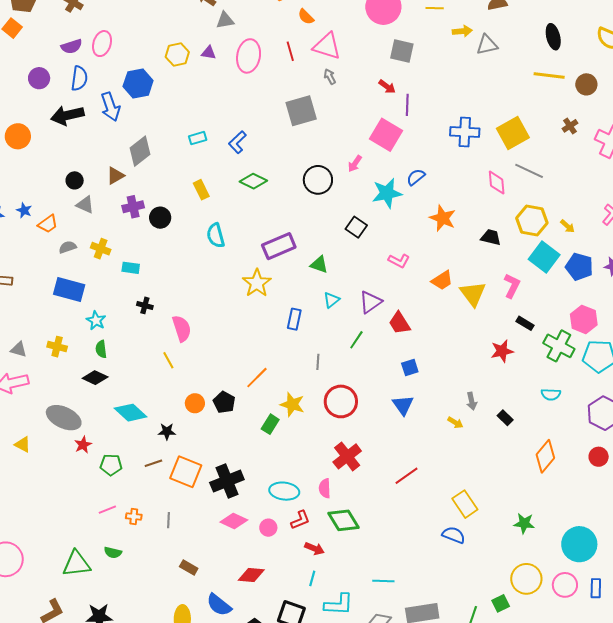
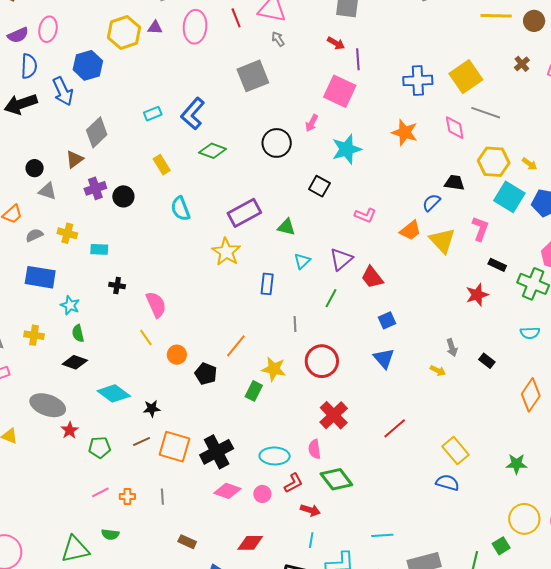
yellow hexagon: (177, 54) -> (124, 32), size x1.4
blue L-shape: (237, 142) -> (193, 114), size x1.4
blue semicircle: (416, 177) -> (431, 203), moved
orange star: (443, 218) -> (405, 132), moved
orange circle: (195, 403) -> (177, 355), moved

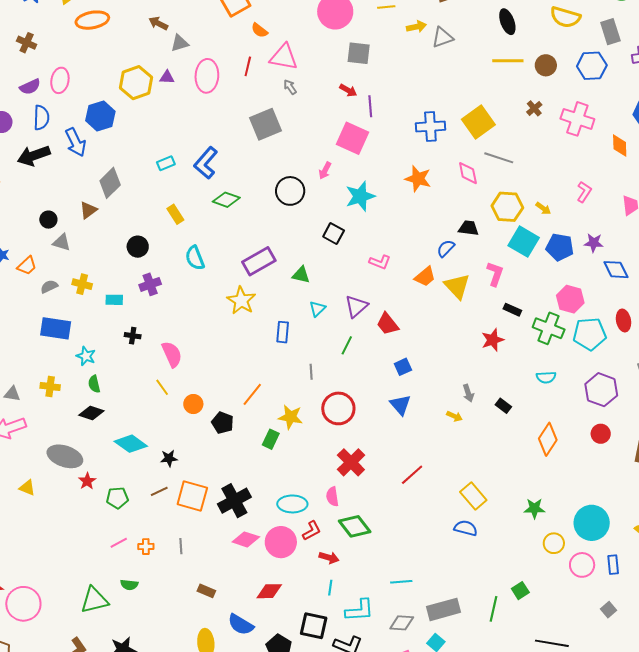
red line: (236, 18) -> (248, 66), turned 36
purple cross: (95, 188) -> (150, 284), moved
pink circle: (262, 494) -> (281, 542), size x1.8
yellow circle: (524, 519) -> (554, 543), moved, size x0.7

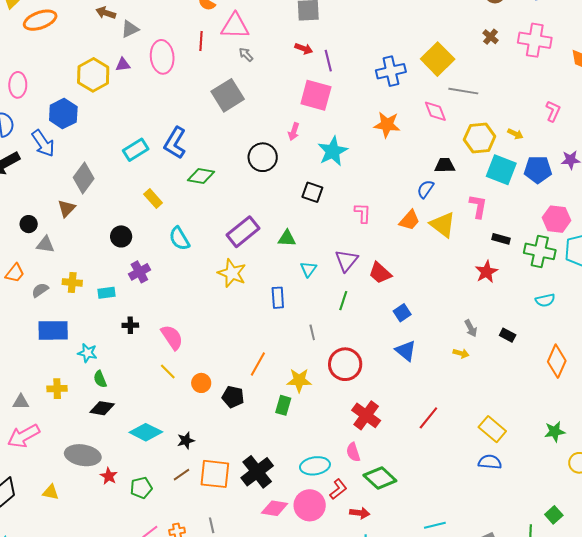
cyan rectangle: (166, 163) -> (136, 150), size x1.4
pink L-shape: (380, 262) -> (363, 213), turned -100

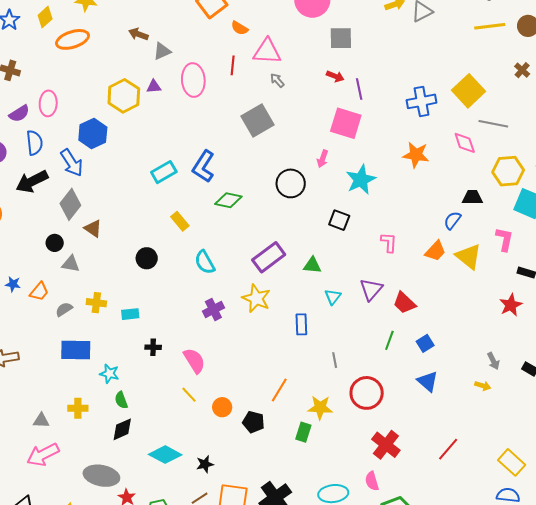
gray diamond: (84, 178) -> (70, 204), moved
brown triangle: (67, 208) -> (93, 228), turned -42
purple cross: (139, 272) -> (213, 309), moved
green line: (343, 301) -> (389, 340), moved
black diamond: (102, 408) -> (122, 429), turned -35

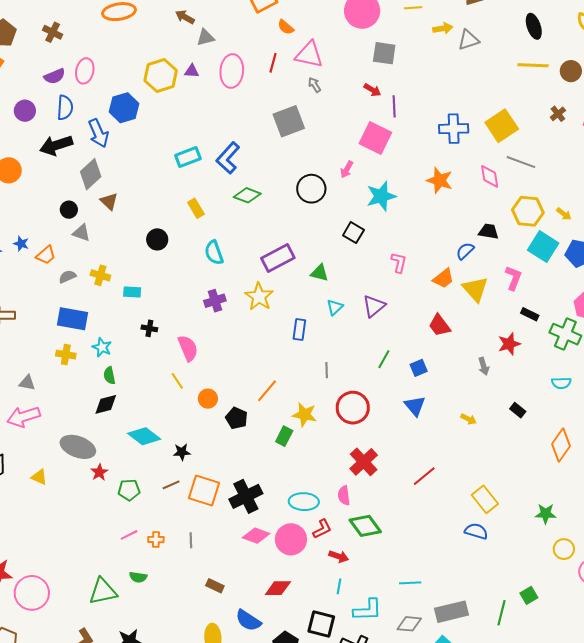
red trapezoid: (404, 303) -> (439, 325), moved
gray arrow: (493, 361) -> (484, 366), moved
yellow cross: (78, 408) -> (66, 355), moved

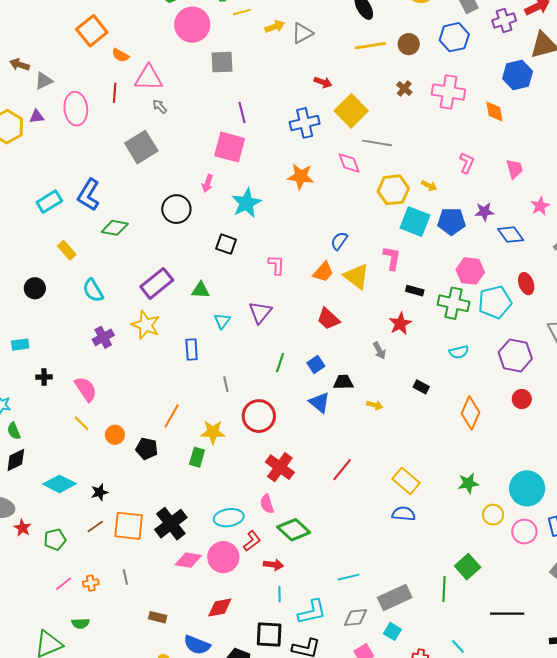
red arrow: (372, 90) -> (323, 82), moved
black trapezoid: (488, 231) -> (343, 382), moved
green square: (529, 595) -> (468, 567), size x1.4

